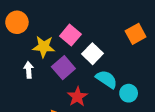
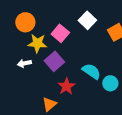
orange circle: (17, 22) -> (25, 22), moved
white square: (93, 54) -> (87, 20), moved
white arrow: (29, 70) -> (24, 63), turned -96

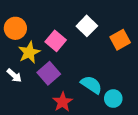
yellow star: (37, 43) -> (29, 52), turned -30
white arrow: (24, 63) -> (14, 75), turned -128

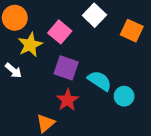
orange square: (120, 40) -> (132, 31), turned -36
purple square: (49, 73) -> (66, 68), moved, turned -30

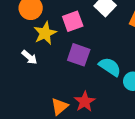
pink square: (60, 32) -> (73, 21), turned 30
red star: (67, 100) -> (85, 102), moved

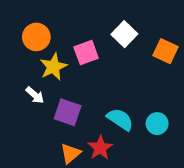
purple square: (79, 55) -> (68, 112), moved
cyan semicircle: (110, 67) -> (120, 119), moved

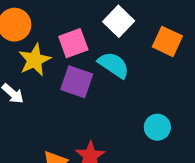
purple square: (68, 112) -> (77, 82), moved
cyan semicircle: (120, 119) -> (114, 65), moved

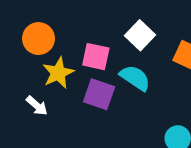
pink square: (73, 43) -> (96, 57), turned 32

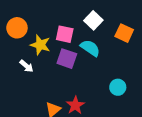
orange circle: (39, 39) -> (17, 28), moved
yellow star: (58, 73) -> (40, 45), turned -30

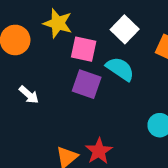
yellow star: (40, 45) -> (58, 23), moved

